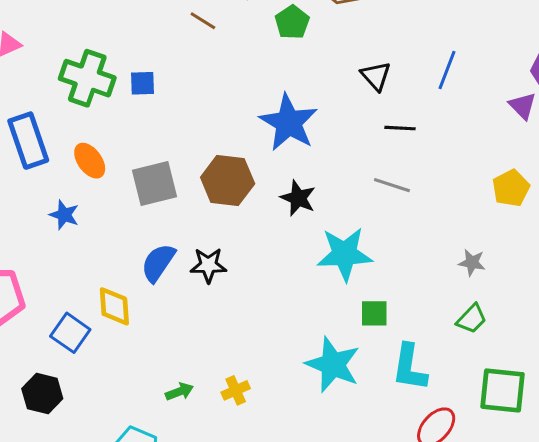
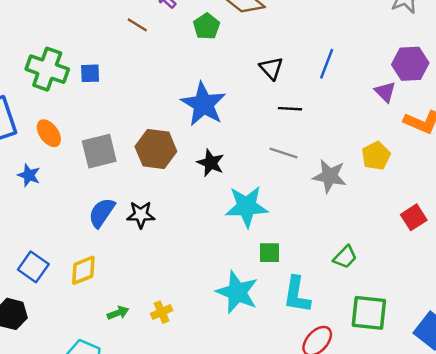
gray star: (472, 263) -> (330, 176), moved, size x1.6
yellow diamond: (114, 306) -> (83, 270), moved, turned 72

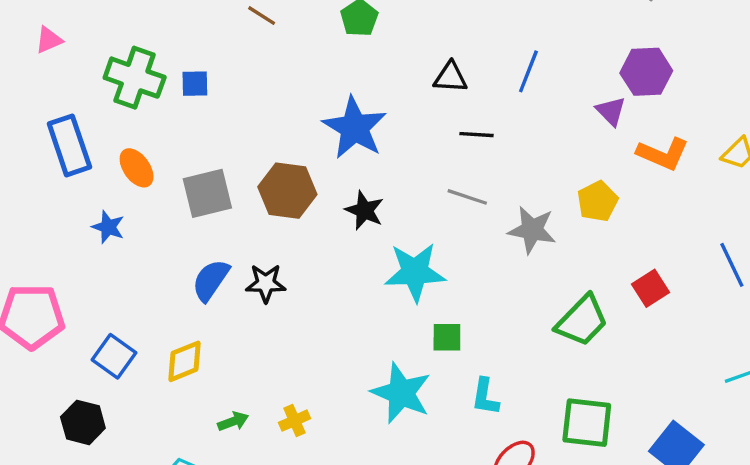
black triangle: (271, 68) -> (450, 77), turned -45
green trapezoid: (345, 257) -> (582, 321), moved, size x1.6
cyan L-shape: (297, 295) -> (485, 397), size x0.7

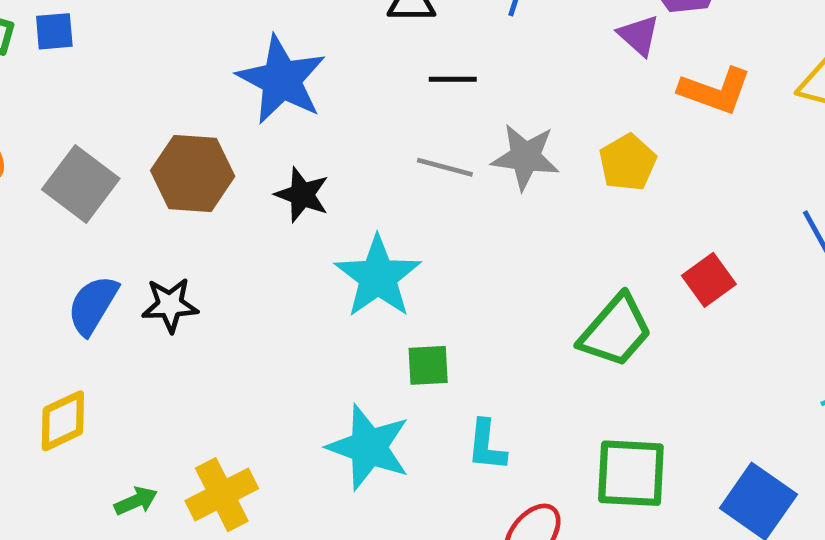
gray square: (207, 193) -> (81, 184), turned -36
gray star: (532, 230) -> (525, 157), moved
cyan star: (415, 272) -> (378, 277), turned -30
yellow cross: (295, 421) -> (222, 495), size x1.6

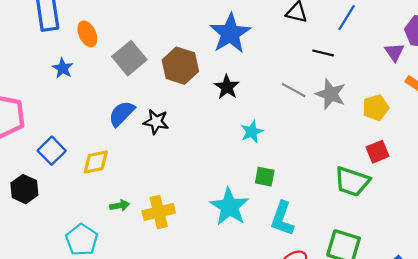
black line: (453, 79) -> (323, 53), moved
cyan star: (378, 277) -> (252, 132), size x0.6
red square: (709, 280) -> (378, 152), moved
green trapezoid: (616, 331) -> (352, 181), turned 54
cyan L-shape: (487, 445) -> (282, 219), size x1.4

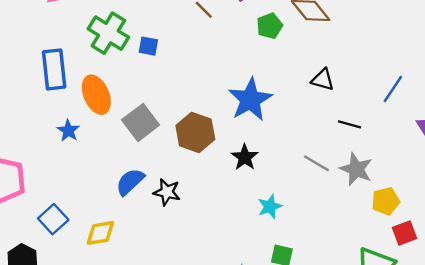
blue line: (347, 17) -> (393, 89), moved
orange ellipse: (87, 34) -> (96, 95), size x1.4
yellow pentagon: (376, 108) -> (386, 201), moved

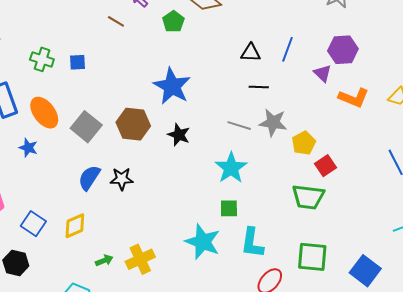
green cross: (108, 33) -> (42, 59), size x0.7
black triangle: (323, 80) -> (251, 53), moved
cyan star: (270, 207) -> (231, 168), moved, size x1.5

